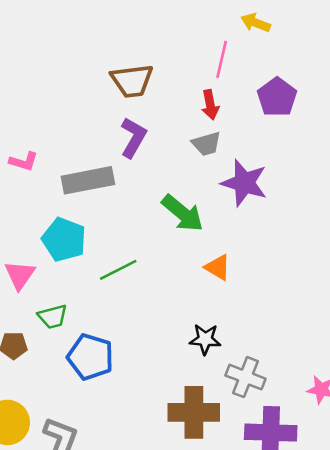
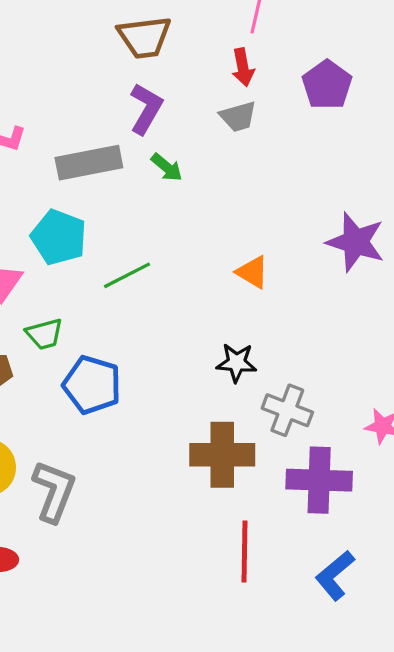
purple pentagon: (277, 97) -> (327, 85), moved
purple star: (244, 183) -> (356, 242), moved
green arrow: (182, 213) -> (167, 167), moved, size x0.6

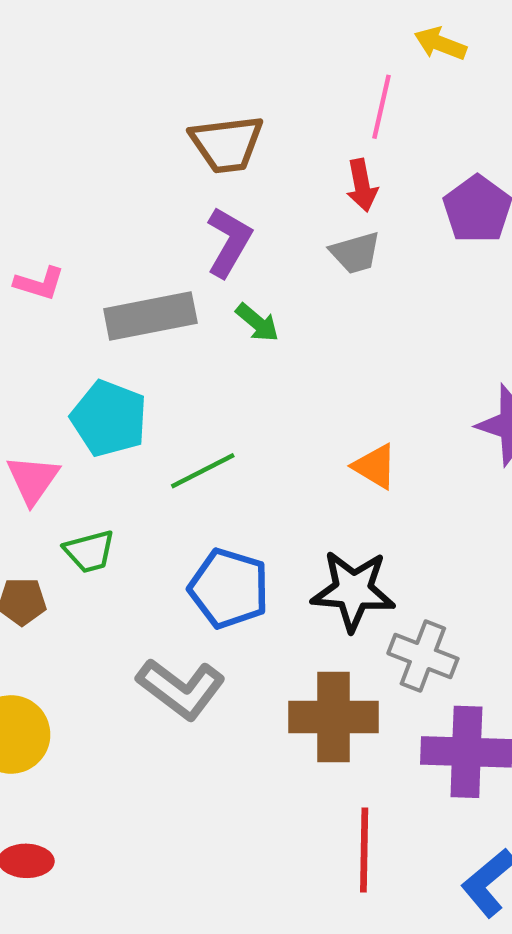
black star: (237, 363) -> (353, 591), size x1.5
blue pentagon: (92, 385) -> (229, 588), moved
gray L-shape: (54, 491) -> (181, 689), moved, turned 106

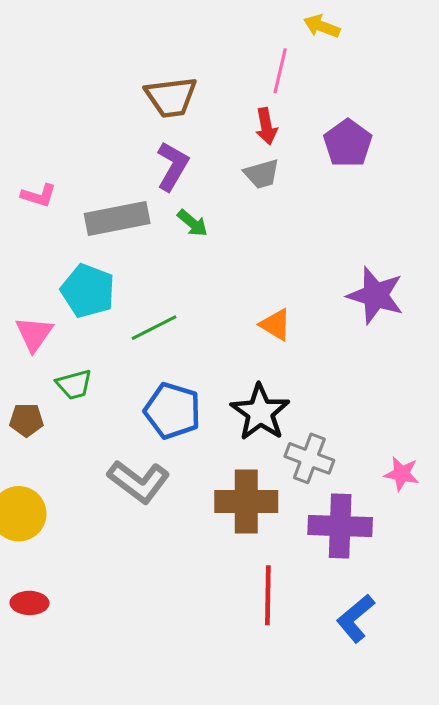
black star: (353, 591) -> (260, 412), turned 30

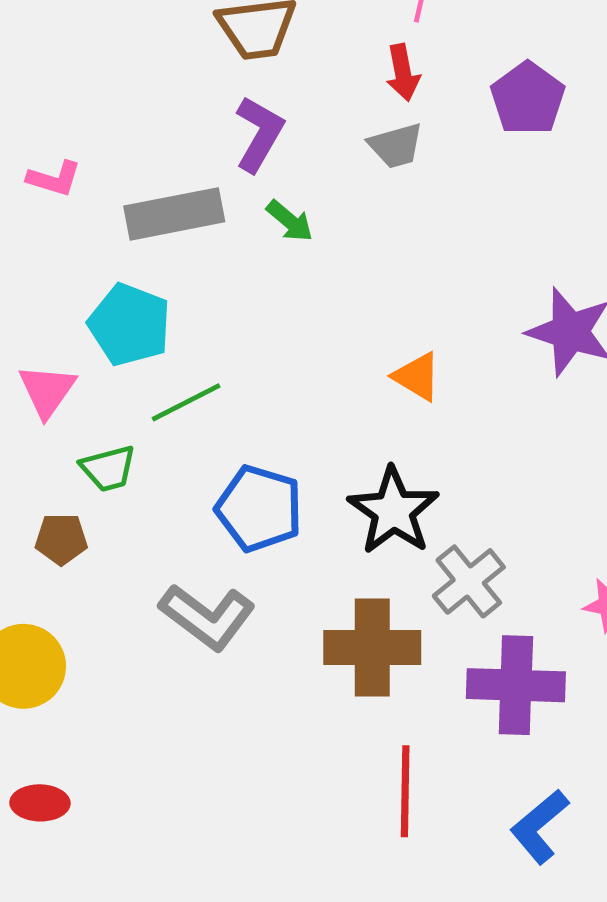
green line: (154, 328) -> (186, 402), moved
brown pentagon: (26, 420) -> (61, 539), moved
gray cross: (309, 458) -> (469, 581), turned 30

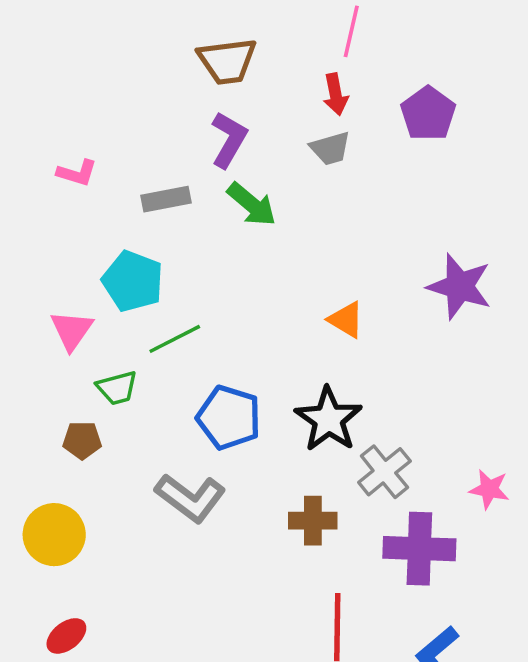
gray rectangle: (174, 214) -> (166, 199), size x0.7
green arrow: (290, 221) -> (252, 204), size x1.4
brown cross: (372, 647) -> (313, 521), size x0.7
red ellipse: (40, 803) -> (66, 636), turned -39

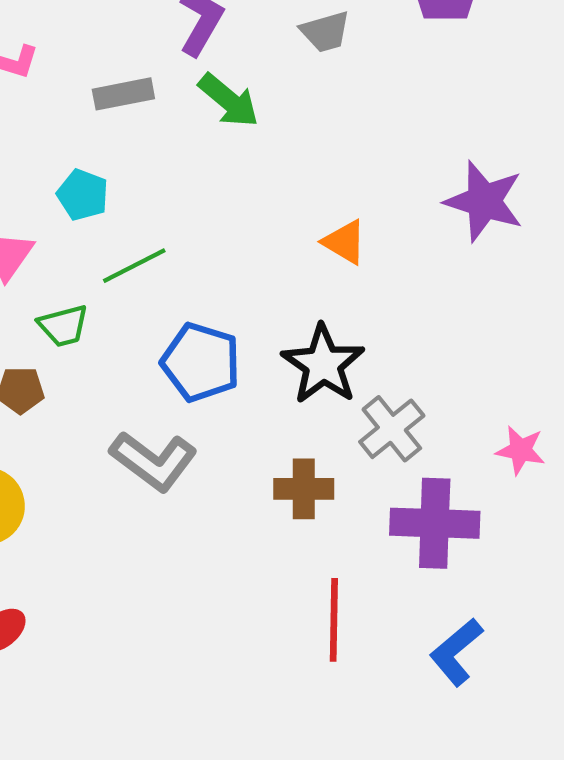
cyan pentagon: (133, 281) -> (83, 195), size x0.7

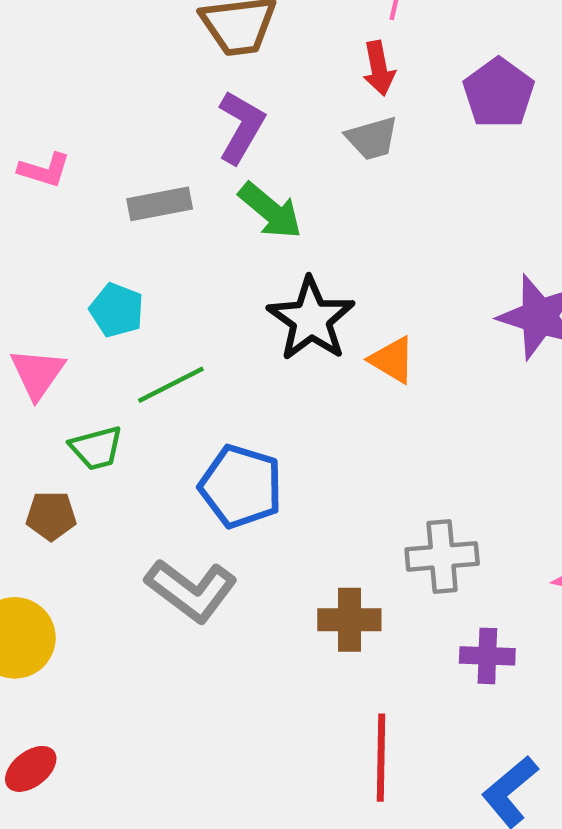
black star: (323, 364) -> (311, 319), moved
gray cross: (392, 429) -> (442, 556), turned 34
purple cross: (435, 523) -> (487, 656), size x0.6

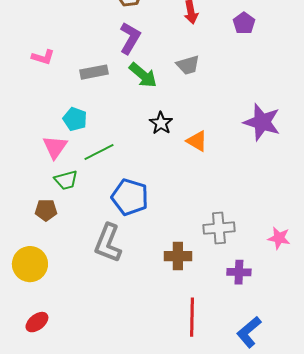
purple pentagon: (499, 93) -> (244, 23), size x0.7
gray trapezoid: (372, 138) -> (188, 65), moved
black star: (311, 319) -> (161, 123), size x0.6
pink triangle: (37, 373) -> (55, 147), moved
gray L-shape: (191, 590) -> (108, 243), turned 75

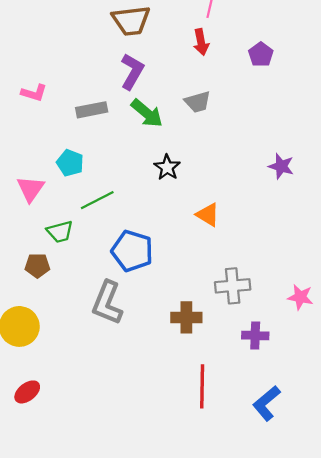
purple star: (262, 122) -> (281, 166), size x0.6
orange triangle: (197, 141) -> (208, 215), moved
pink triangle: (55, 147) -> (31, 189), moved

